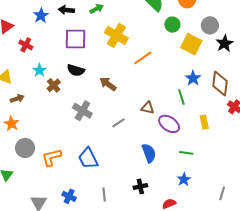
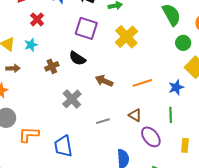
orange line: (143, 58) -> (142, 83), moved
cyan star: (39, 70) -> (31, 45), moved
blue star: (193, 78) -> (176, 87), moved
brown arrow: (108, 84) -> (104, 81), turned -30

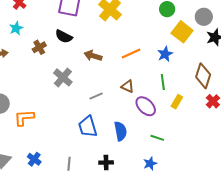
yellow rectangle: (185, 145) -> (177, 102), moved, turned 32
blue trapezoid: (63, 146) -> (88, 127), moved

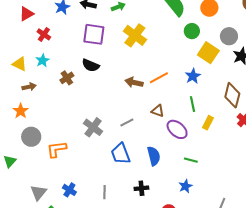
brown arrow: (93, 56) -> (134, 82), moved
gray cross: (63, 77) -> (93, 127), moved

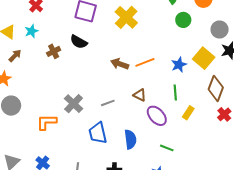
yellow square: (208, 53) -> (204, 58), moved
brown arrow: (29, 87) -> (15, 56), turned -40
orange L-shape: (56, 149) -> (47, 122), moved

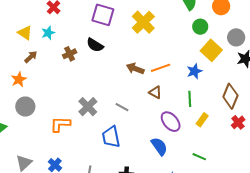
yellow square: (204, 58) -> (211, 50), moved
brown triangle: (140, 95) -> (155, 92), moved
gray line: (108, 103) -> (122, 107), turned 48
blue semicircle: (130, 139) -> (159, 146), moved, turned -30
green line: (167, 148) -> (199, 157), moved

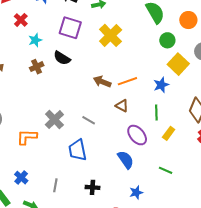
cyan star: (48, 33) -> (35, 40), moved

